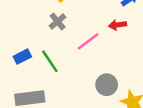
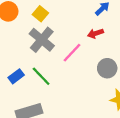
gray cross: (58, 22) -> (42, 40), size x1.6
gray circle: (107, 85) -> (107, 68), moved

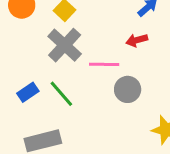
pink line: (72, 53) -> (104, 64), turned 45
gray circle: (107, 68) -> (128, 89), moved

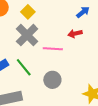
gray circle: (128, 89) -> (52, 80), moved

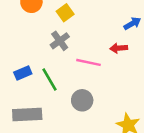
gray cross: (27, 35) -> (60, 41), size x0.7

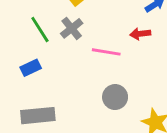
green line: (49, 80) -> (40, 29), moved
gray circle: (82, 100) -> (115, 97), moved

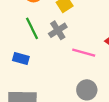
blue rectangle: (31, 68) -> (21, 58), turned 35

